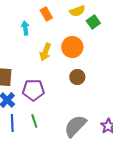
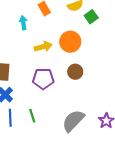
yellow arrow: (45, 52) -> (43, 47), turned -126
purple pentagon: (33, 90) -> (43, 79), moved

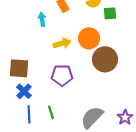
green square: (91, 17) -> (110, 13), turned 32
brown circle: (75, 72) -> (105, 59), moved, size x1.6

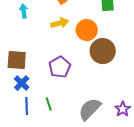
cyan arrow: (42, 19) -> (24, 11), moved
yellow arrow: (62, 43) -> (60, 23), moved
purple pentagon: (62, 75) -> (60, 67), turned -30

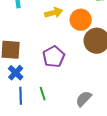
gray semicircle: (90, 109) -> (84, 99), size x0.7

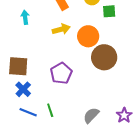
blue line: (21, 96) -> (28, 112), turned -66

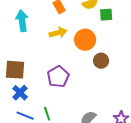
cyan arrow: (25, 17) -> (22, 21), size x1.5
brown circle: (104, 57) -> (101, 61), size x0.6

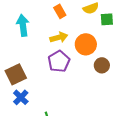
brown square: (15, 70) -> (16, 74), turned -30
purple pentagon: (58, 77) -> (59, 61), moved

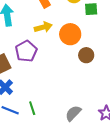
purple pentagon: (59, 61) -> (26, 51), moved

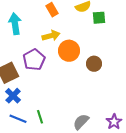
orange circle: (70, 34) -> (69, 51), moved

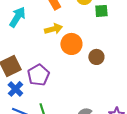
cyan arrow: (15, 24) -> (17, 17), turned 40
purple pentagon: (34, 60) -> (38, 75), moved

